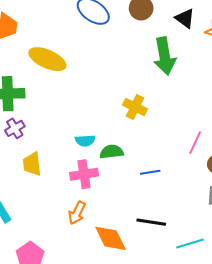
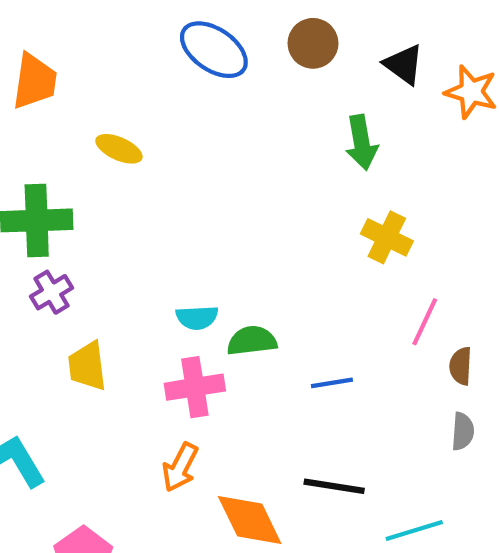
green arrow: (165, 56) -> (362, 142), size x0.7
yellow ellipse: (47, 59) -> (119, 149), size x0.6
yellow cross: (135, 107) -> (387, 237), moved

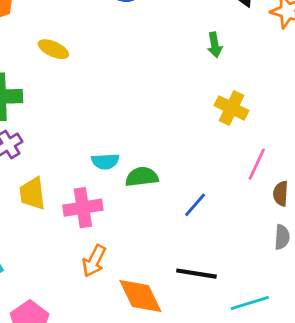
green arrow: (362, 142) -> (215, 45), size x0.7
blue line: (332, 383) -> (195, 205), turned -40
pink cross: (195, 387) -> (83, 208), moved

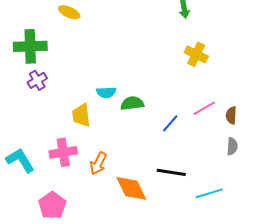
pink line: (257, 164) -> (204, 108), moved, turned 35
yellow trapezoid: (32, 194) -> (81, 115), moved
pink cross: (83, 208) -> (63, 152), moved

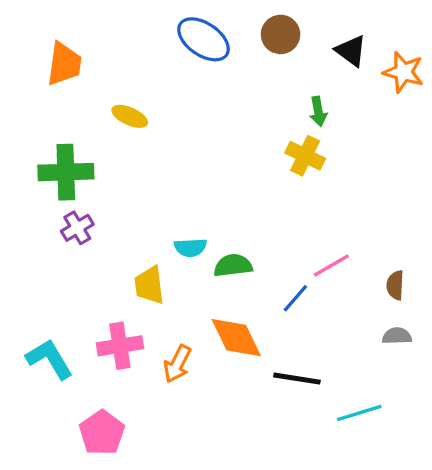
yellow cross: (196, 54) -> (305, 156), moved
pink line: (204, 108) -> (331, 265), moved
gray semicircle: (232, 146) -> (397, 336), turned -96
orange diamond: (131, 188) -> (236, 338), moved

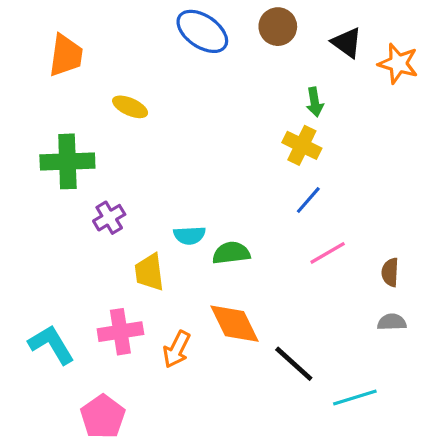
purple cross: (77, 228) -> (109, 218), moved
blue line: (295, 298) -> (308, 200), moved
black line: (297, 379) -> (294, 364), turned 33

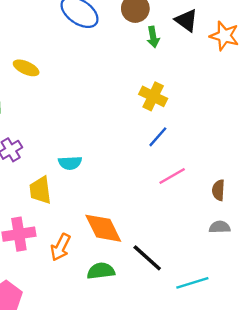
green arrow: (315, 102) -> (153, 37), moved
green semicircle: (231, 253) -> (101, 271), moved

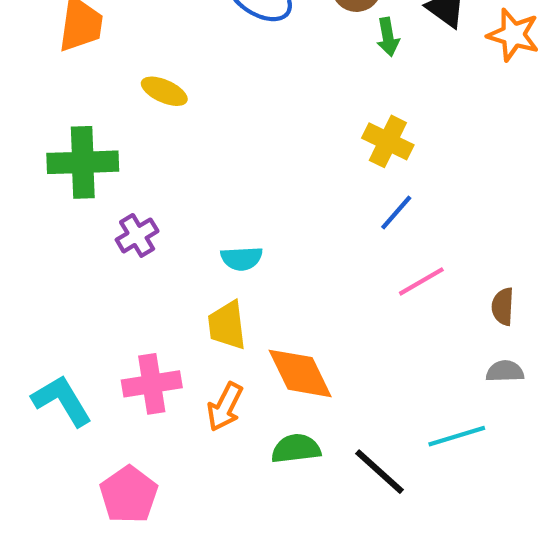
yellow trapezoid: (40, 190) -> (227, 325), moved
black line: (147, 258) -> (380, 472), moved
cyan line: (192, 283) -> (457, 436), moved

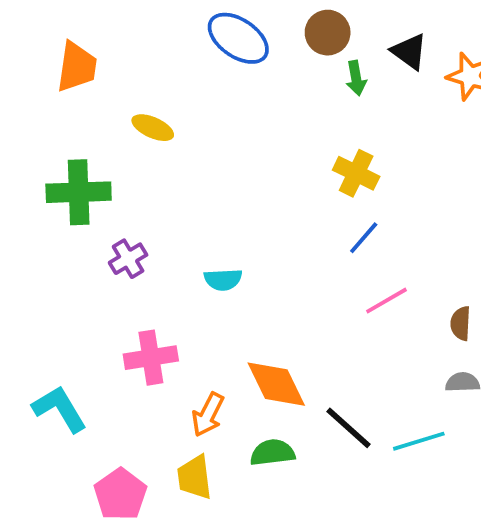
yellow trapezoid: (227, 325) -> (195, 477), moved
pink cross: (152, 384) -> (151, 358), moved
black line: (380, 472) -> (348, 428), moved

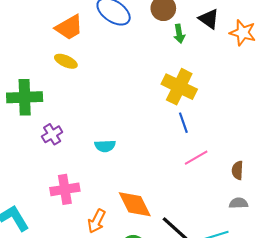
orange trapezoid: (77, 67) -> (69, 27), moved, turned 52
yellow cross: (356, 173) -> (179, 87), size x1.4
blue line: (364, 238) -> (183, 123), turned -60

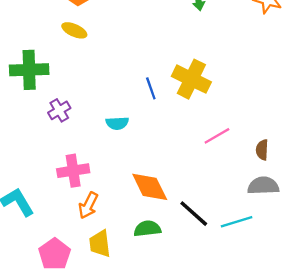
yellow cross: (179, 87) -> (191, 79), moved
blue line: (183, 123) -> (151, 88), moved
gray semicircle: (238, 203) -> (263, 186), size x1.5
orange arrow: (97, 221) -> (88, 205), moved

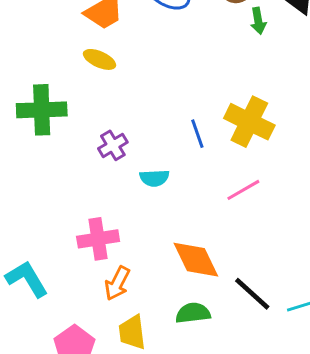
purple cross: (59, 110) -> (113, 145), moved
pink line: (217, 136) -> (243, 190), moved

